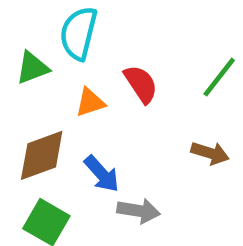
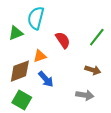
orange triangle: (90, 102) -> (40, 56), moved
gray arrow: (139, 211) -> (85, 95), moved

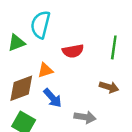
green line: (97, 37) -> (114, 47), turned -30
red semicircle: (63, 40) -> (73, 51), turned 114
gray arrow: (85, 95) -> (85, 117), moved

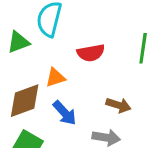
brown arrow: (109, 87) -> (118, 105), moved

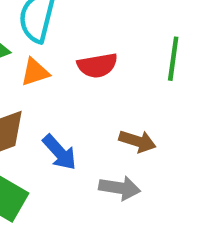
orange triangle: (55, 77) -> (35, 72), moved

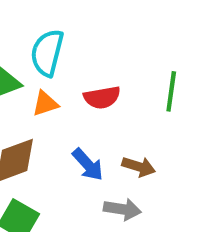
blue arrow: (59, 152) -> (88, 165), moved

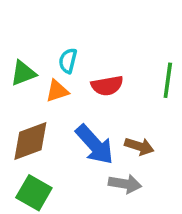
cyan semicircle: (47, 53) -> (68, 61), moved, size x0.6
blue arrow: (88, 165) -> (95, 145), size x1.4

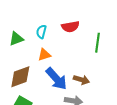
red semicircle: (107, 86) -> (70, 27), moved
orange triangle: (57, 91) -> (44, 55), moved

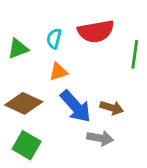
red semicircle: (70, 27) -> (96, 31), size x1.4
brown diamond: (20, 77) -> (24, 103), turned 45

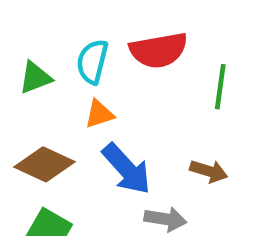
cyan semicircle: (54, 39) -> (92, 62), size x1.4
brown arrow: (112, 108) -> (209, 171), moved

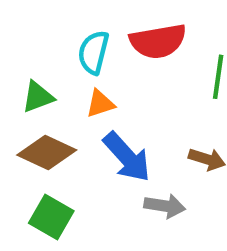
green triangle: (35, 78) -> (38, 97), moved

